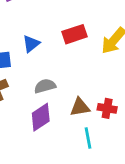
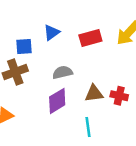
red rectangle: (74, 34) -> (90, 38), moved
cyan line: (88, 138) -> (88, 127), moved

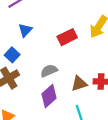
blue triangle: (52, 32) -> (25, 30), moved
blue square: (24, 46) -> (12, 55), turned -32

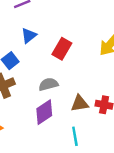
red rectangle: (67, 37) -> (62, 49), moved, turned -42

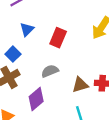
purple diamond: (44, 112) -> (36, 99), moved

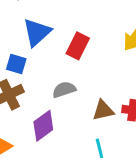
blue triangle: (27, 29) -> (37, 32), size x1.5
blue square: (13, 54) -> (16, 64), turned -32

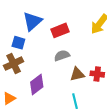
red rectangle: (78, 46) -> (60, 30), turned 42
gray semicircle: (64, 90) -> (62, 56), moved

